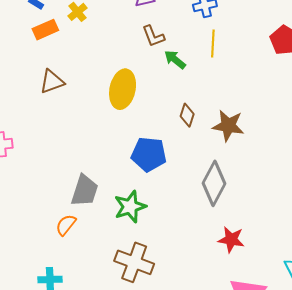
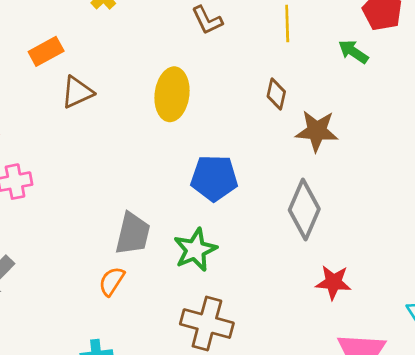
orange rectangle: (45, 30) -> (46, 51), moved
green arrow: (175, 60) -> (353, 52), moved
brown diamond: (187, 115) -> (276, 94), moved

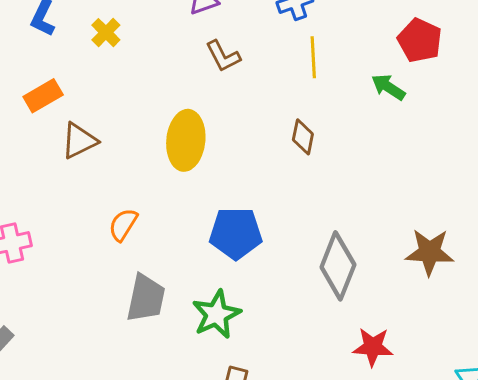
brown star: (317, 131) -> (429, 252), moved
orange semicircle: (112, 281) -> (123, 225), moved

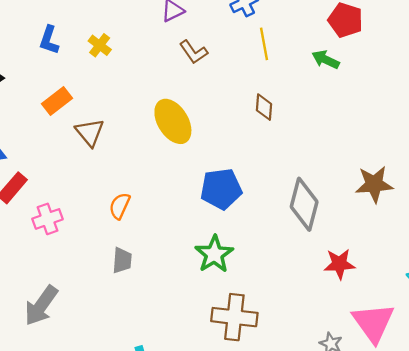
yellow ellipse: (186, 140) -> (173, 121), turned -30
brown triangle: (79, 141) -> (90, 132), turned -36
orange semicircle: (123, 225) -> (120, 206), moved
gray trapezoid: (146, 298) -> (122, 260), moved, size x0.7

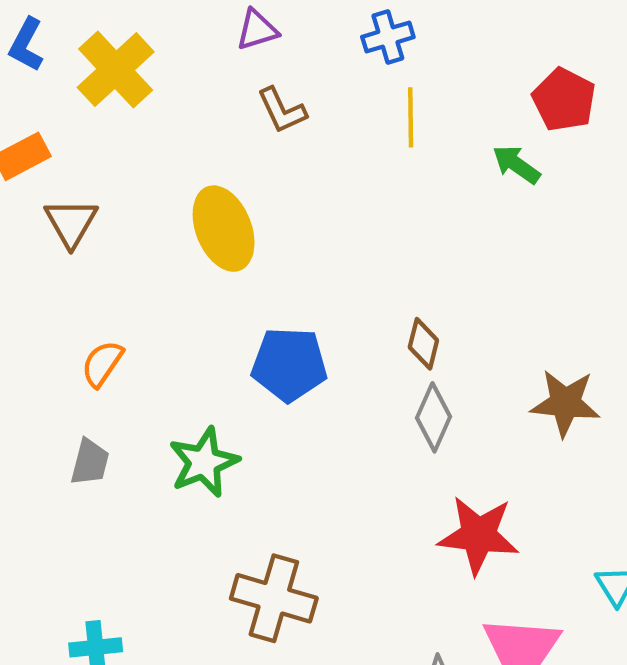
yellow cross: (100, 45) -> (116, 70), size x1.8
brown diamond: (264, 107) -> (423, 344), moved
gray diamond: (304, 204) -> (433, 417), size x0.7
green star: (214, 254) -> (204, 462), moved
red star: (339, 264) -> (478, 535), size x1.4

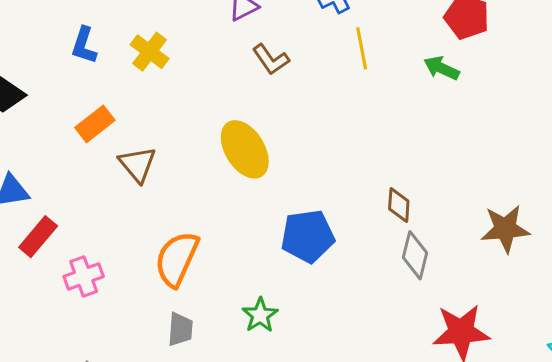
yellow cross: (116, 70) -> (150, 52), size x0.7
orange semicircle: (102, 364) -> (177, 259), size x1.6
green star: (204, 462) -> (260, 315), size x0.7

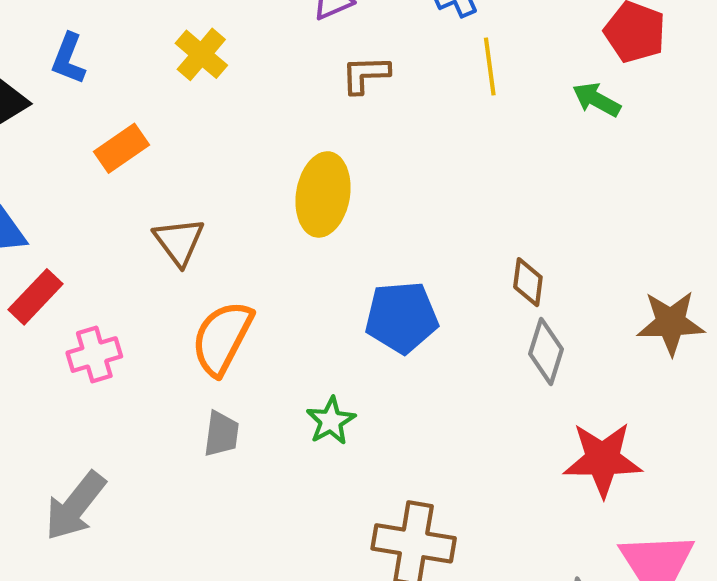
blue L-shape: (84, 45) -> (68, 59), moved
brown L-shape: (271, 59) -> (365, 74), turned 120
yellow ellipse: (245, 149) -> (323, 194), turned 38
brown triangle: (137, 164) -> (179, 241), moved

